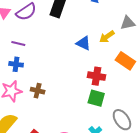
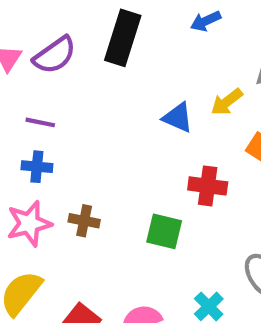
green square: (96, 98) -> (164, 231), moved

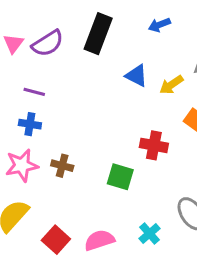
blue triangle: (178, 118) -> (136, 76), moved

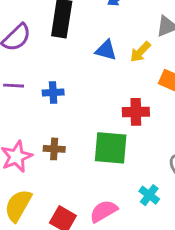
blue cross: (30, 124) -> (53, 93), moved
green square: (120, 177) -> (111, 148), size x1.4

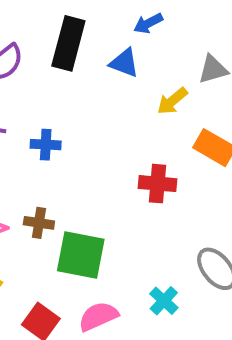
blue triangle: (106, 50) -> (124, 63), moved
green square: (111, 148) -> (81, 255), moved

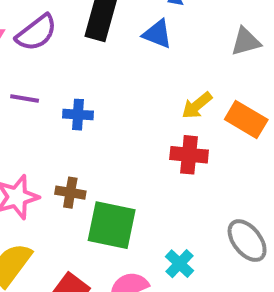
yellow arrow: (172, 101) -> (197, 106), moved
cyan cross: (164, 301) -> (180, 264), moved

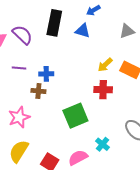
purple semicircle: (36, 33) -> (22, 35), turned -95
brown cross: (70, 193) -> (38, 91), moved
green square: (112, 225) -> (75, 116), moved, turned -30

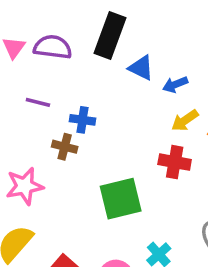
blue arrow: (93, 10) -> (175, 84), moved
blue triangle: (83, 31) -> (141, 68), moved
purple semicircle: (22, 35) -> (53, 47), turned -45

